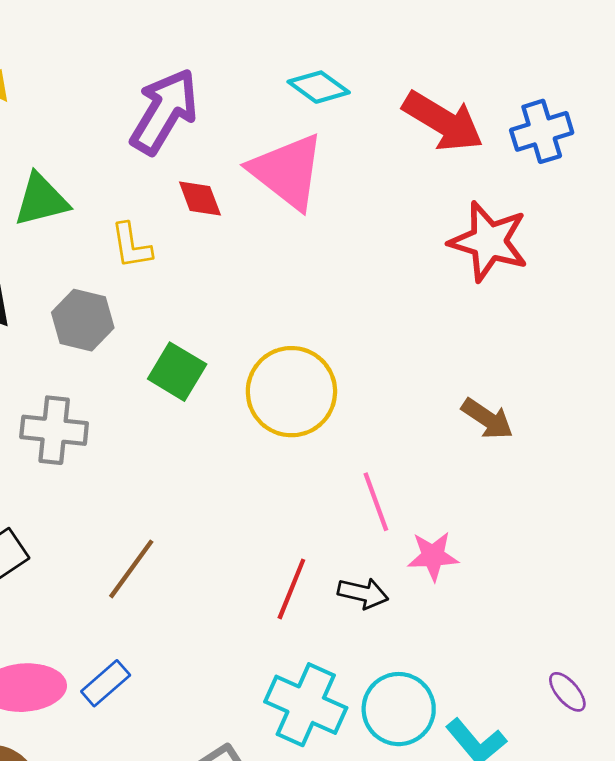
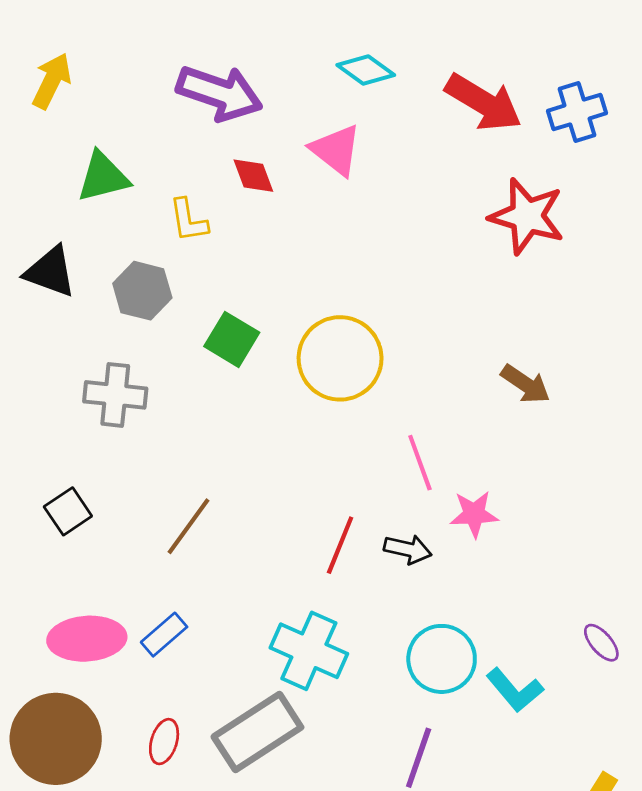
purple arrow: (164, 111) -> (220, 93), turned 78
pink triangle: (287, 171) -> (336, 150), size x0.7
cyan cross: (306, 705) -> (309, 651), moved

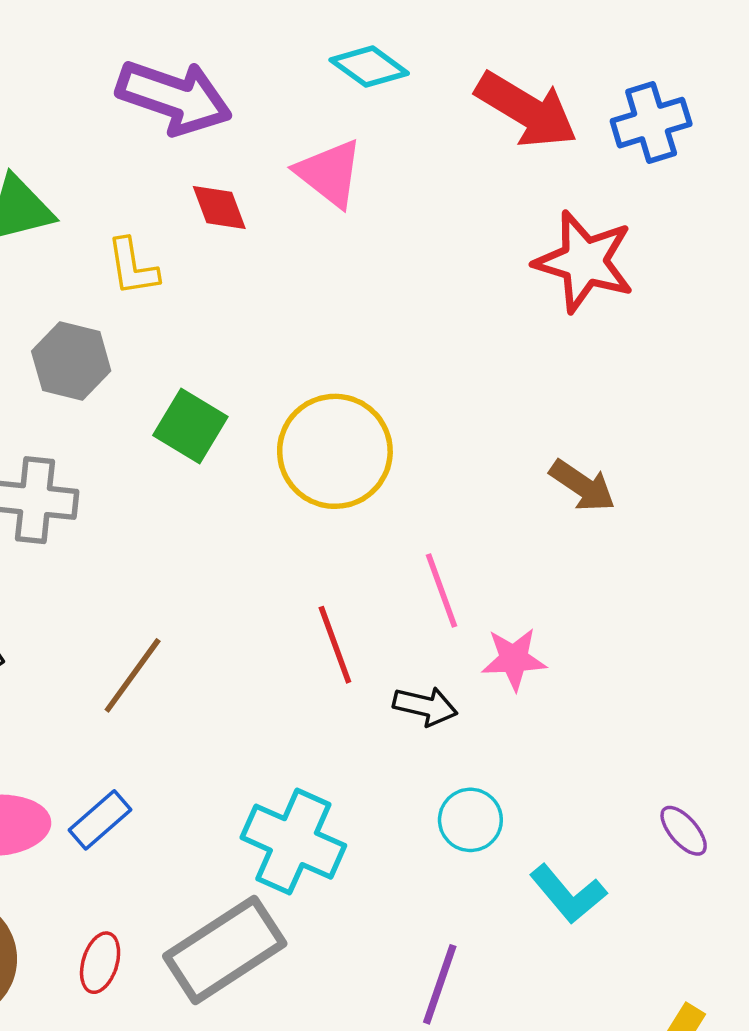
red line: (340, 545) -> (335, 645), moved, turned -42
cyan circle: (442, 659) -> (470, 820), moved, size x0.7

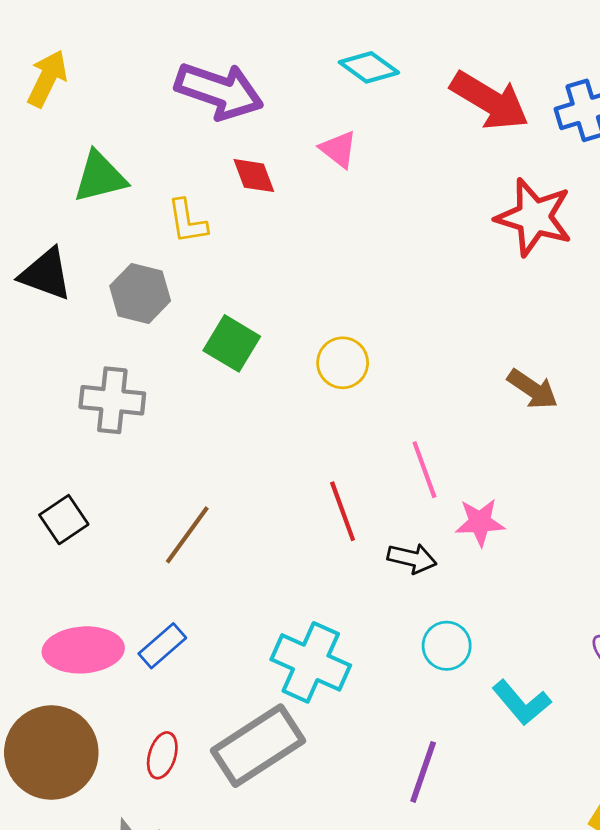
pink triangle: (329, 173) -> (338, 149), size x0.7
yellow circle: (335, 451) -> (343, 363), size x0.6

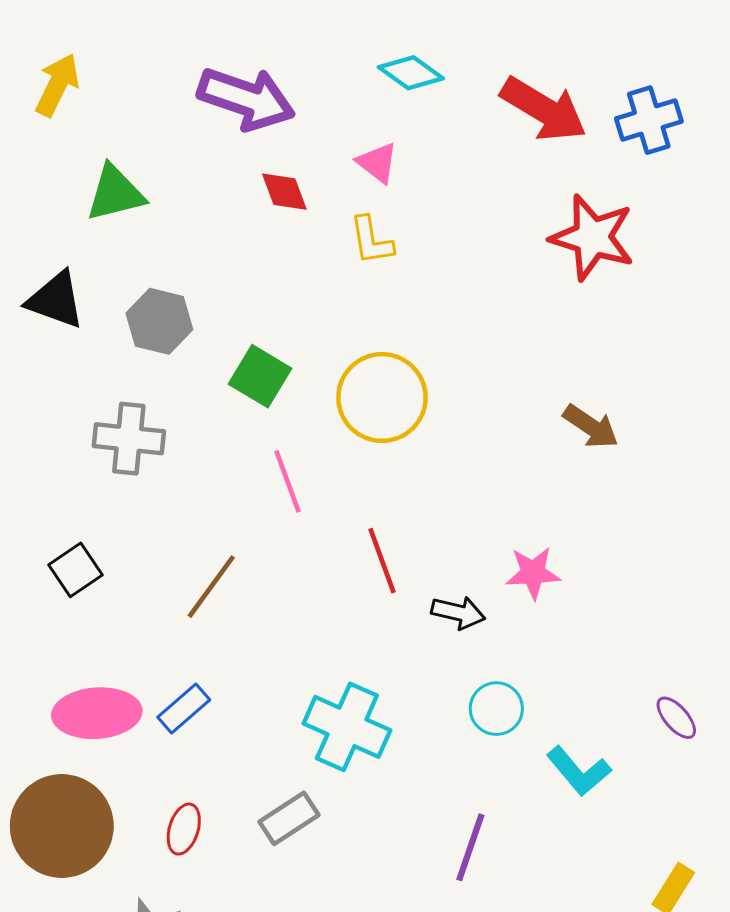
yellow L-shape: (187, 221) -> (371, 240), moved
yellow circle: (343, 363) -> (382, 398), size x1.6
pink line: (424, 470) -> (287, 481), moved
gray rectangle: (258, 746) -> (289, 818), size x0.6

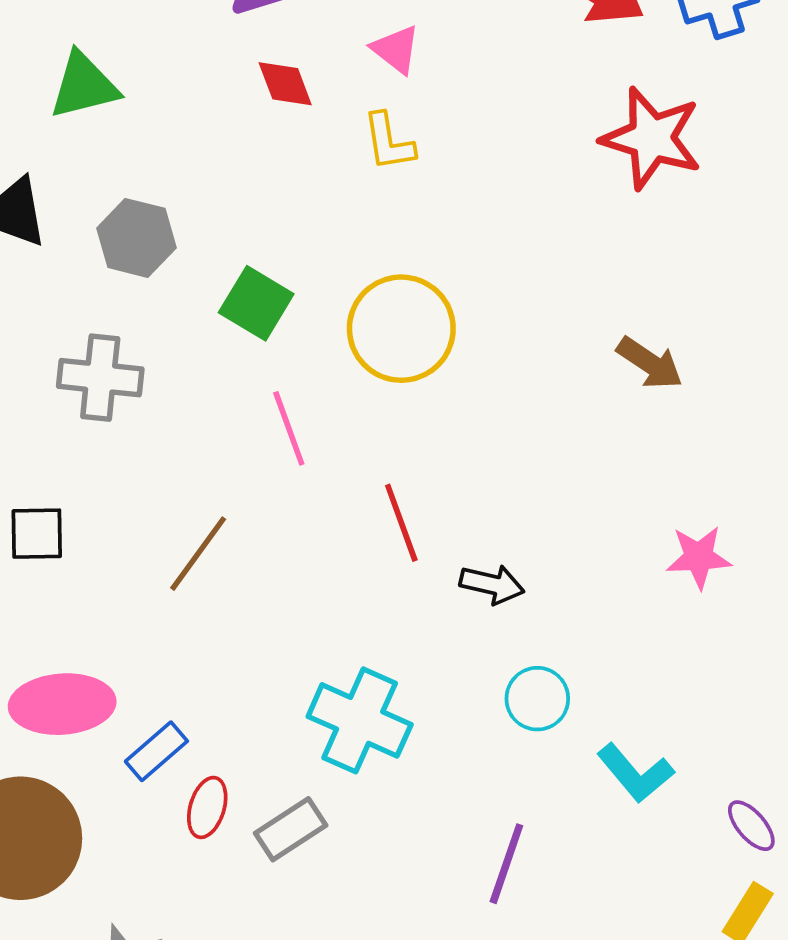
black square: (76, 570) -> (37, 534), turned 33
pink star: (533, 573) -> (699, 557), moved
blue rectangle: (184, 709) -> (156, 751), moved
purple ellipse: (676, 718) -> (751, 826), moved
red ellipse: (184, 829) -> (207, 807), moved

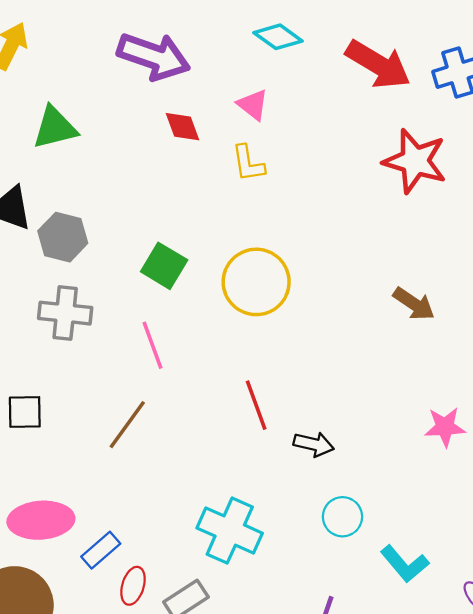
gray hexagon: (136, 238) -> (63, 237), moved
pink line: (289, 428) -> (153, 345), moved

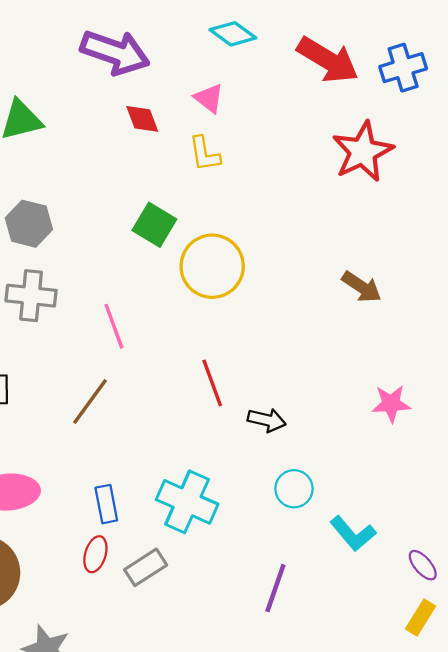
red star: (415, 161) -> (363, 152), turned 30
green square: (164, 266) -> (154, 225), moved
blue rectangle: (101, 550) -> (106, 504), moved, turned -60

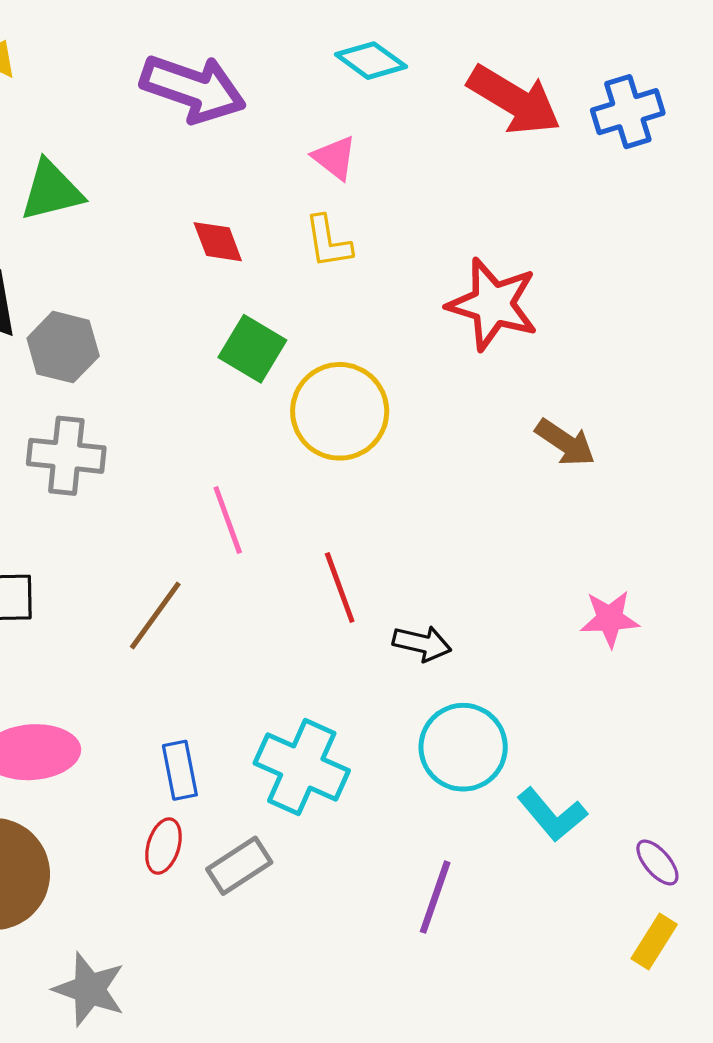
red diamond: (142, 119) -> (218, 242), moved
red star: (363, 152) -> (493, 304), moved, turned -30
pink line: (114, 326) -> (228, 520), moved
cyan circle: (294, 489) -> (463, 747), size x1.5

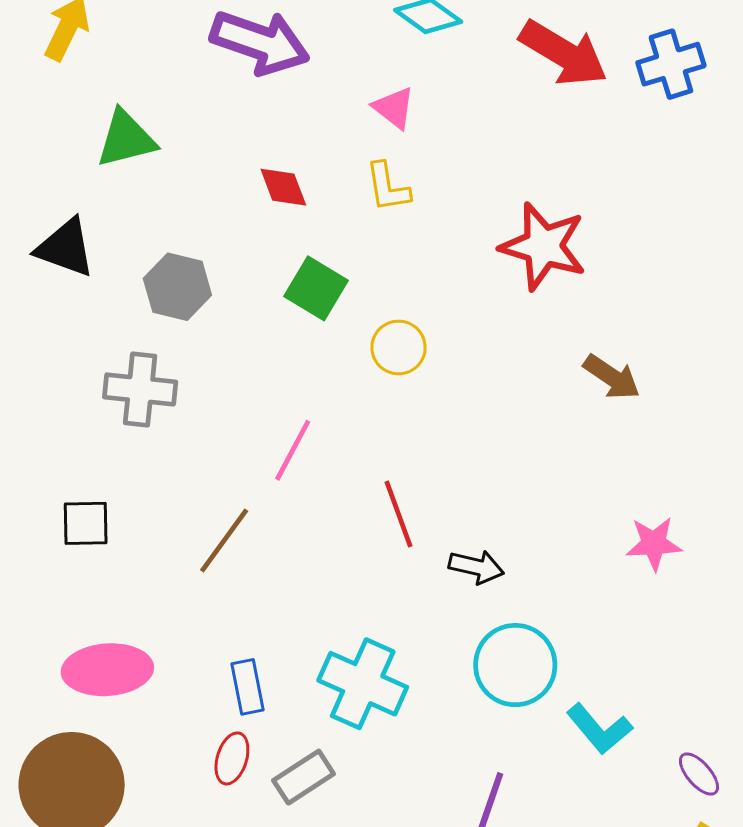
gray hexagon: (63, 347) -> (177, 287), moved
yellow circle: (340, 411) -> (399, 347), size x0.6
pink line: (228, 520) -> (293, 450), turned 48

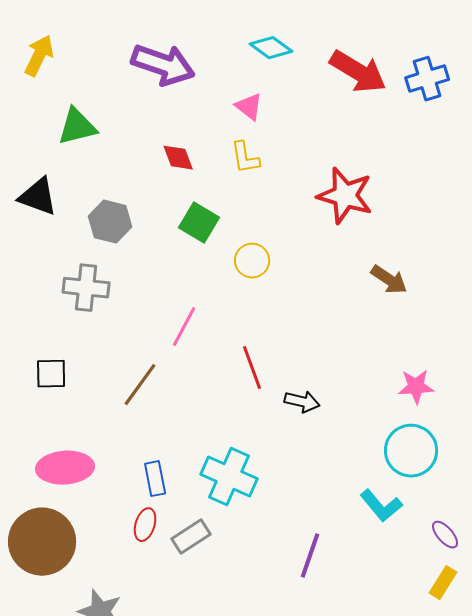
cyan circle: (515, 665) -> (411, 451), moved

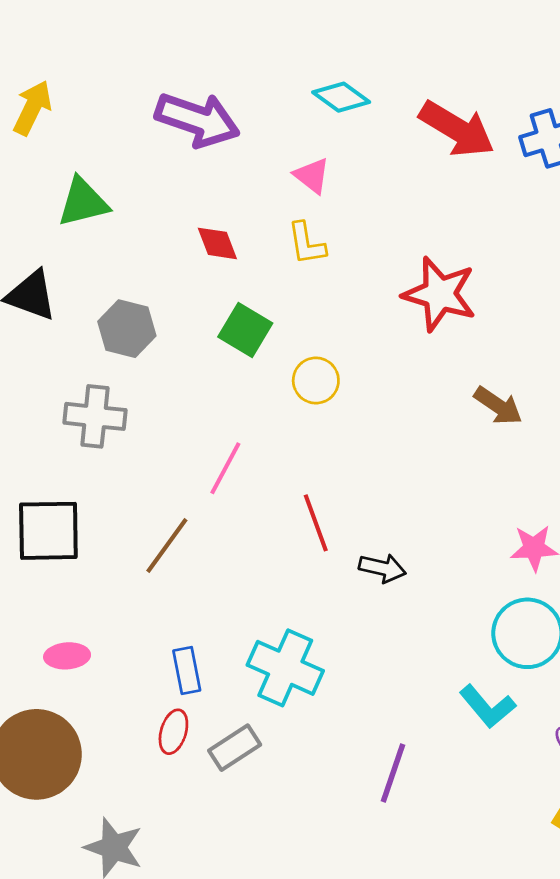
black square: (51, 374) -> (48, 531), size x1.6
pink ellipse: (65, 468) -> (67, 656), size x0.6

